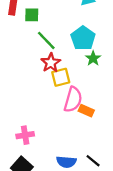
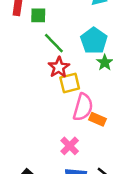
pink cross: (25, 135) -> (70, 146), moved, turned -36

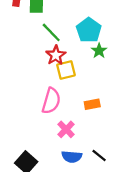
pink semicircle: (83, 107) -> (51, 101), moved
orange rectangle: (97, 119) -> (92, 104), turned -35

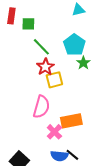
orange rectangle: (92, 104) -> (71, 121), moved, size x1.5
black line: (99, 156) -> (72, 155), moved

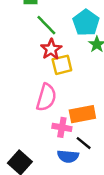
pink cross: (54, 132) -> (62, 127), turned -35
black line: (72, 155) -> (84, 143), moved

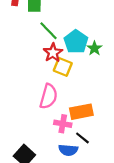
cyan pentagon: (86, 23) -> (76, 42), moved
yellow square: (62, 65) -> (63, 67), turned 36

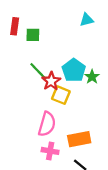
green line: (49, 31) -> (38, 71), moved
pink cross: (63, 124) -> (50, 151), moved

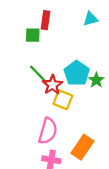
red rectangle: (15, 26) -> (46, 20), moved
orange rectangle: (79, 139) -> (82, 147), turned -45

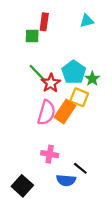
yellow square: (63, 100) -> (79, 97), moved
pink semicircle: (48, 131) -> (46, 113), moved
orange rectangle: (82, 147) -> (65, 111), moved

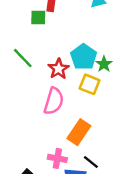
green line: (38, 73) -> (23, 58), moved
orange rectangle: (65, 111) -> (79, 132), moved
pink cross: (50, 154) -> (57, 158), moved

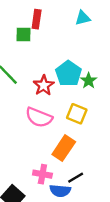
yellow square: (90, 84) -> (77, 114), moved
pink semicircle: (54, 101) -> (39, 117), turned 96
black line: (91, 162) -> (76, 178), turned -70

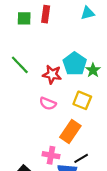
green square: (23, 34) -> (24, 18), moved
red star: (44, 85) -> (52, 74), turned -30
pink semicircle: (39, 117) -> (48, 104), size x0.7

